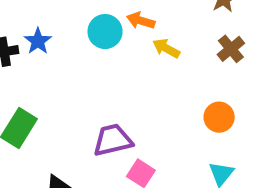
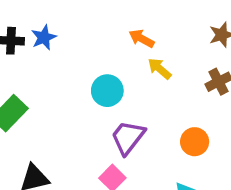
cyan circle: (105, 32) -> (107, 91), moved
purple trapezoid: (113, 140) -> (128, 137), moved, turned -51

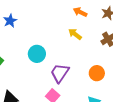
orange arrow: (142, 38) -> (80, 12), moved
cyan circle: (107, 91) -> (37, 54), moved

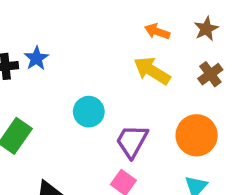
yellow arrow: (75, 34) -> (152, 71), size x1.5
orange circle: (97, 73) -> (197, 135), size x1.5

